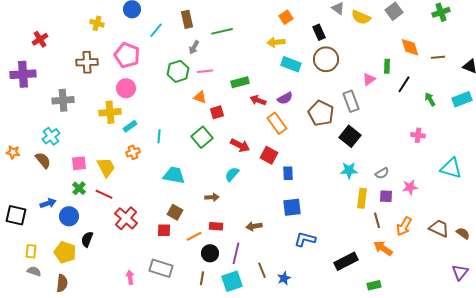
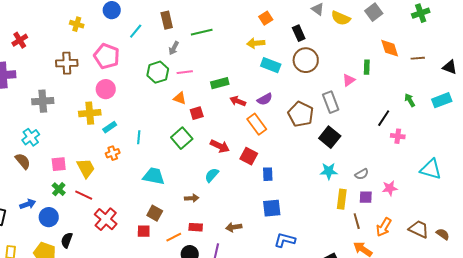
black line: (404, 84) -> (384, 118), moved

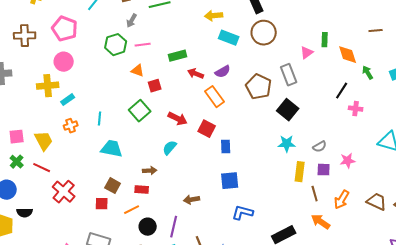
orange diamond: (390, 48) -> (348, 55), moved
cyan line: (139, 137) -> (100, 119), moved
red rectangle: (196, 227) -> (142, 190), moved
black semicircle: (67, 240) -> (25, 213), turned -112

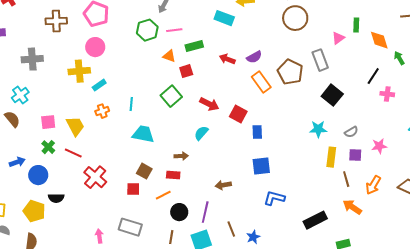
cyan rectangle: (229, 38) -> (224, 18), moved
green rectangle: (178, 56) -> (194, 46), moved
orange rectangle: (215, 97) -> (261, 82), moved
black square: (288, 110) -> (332, 95), moved

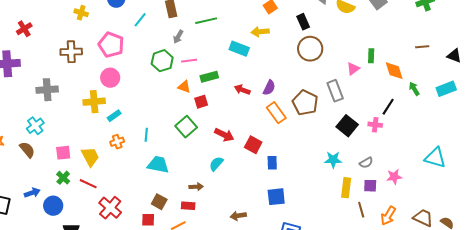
purple semicircle: (254, 57) -> (269, 88), turned -35
pink cross: (387, 94) -> (375, 125), moved

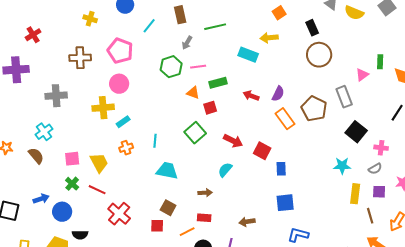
pink cross: (375, 125) -> (381, 148), moved
red rectangle: (188, 206) -> (204, 218), moved

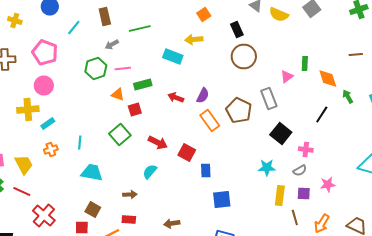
gray arrow: (187, 43) -> (112, 44), turned 32
blue square: (285, 203) -> (222, 200), moved

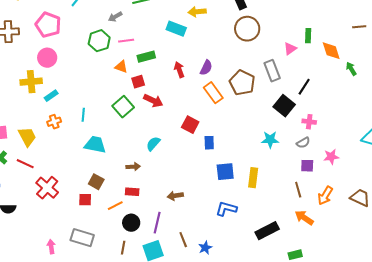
red arrow: (176, 98) -> (179, 70), turned 49
black line: (322, 114) -> (304, 87), moved
red arrow: (158, 142) -> (153, 101), moved
yellow rectangle: (280, 196) -> (253, 178), moved

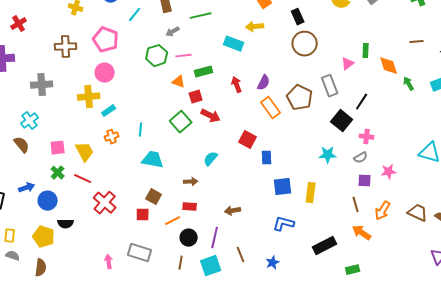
blue star: (205, 248) -> (273, 263), moved

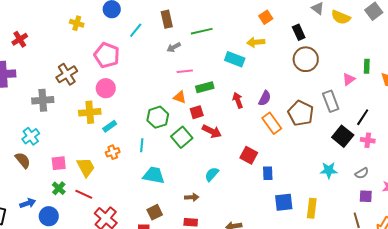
brown cross: (66, 47) -> (67, 74), moved, turned -30
green hexagon: (157, 56) -> (158, 117), moved
pink cross: (367, 137) -> (368, 140), moved
brown square: (154, 197) -> (155, 212), turned 35

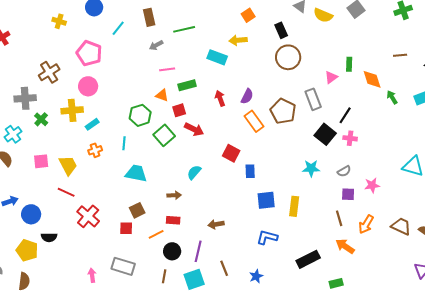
green cross: (59, 188) -> (41, 119), moved

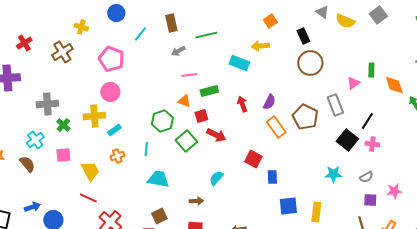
brown cross: (49, 72) -> (62, 52), moved
pink square: (41, 161) -> (63, 155), moved

